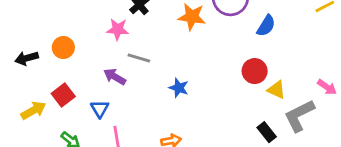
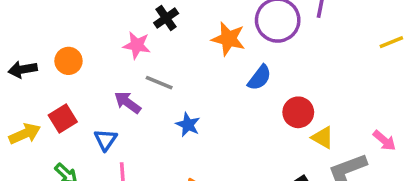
blue semicircle: (266, 26) -> (259, 78), moved
blue star: (179, 88) -> (188, 125), moved

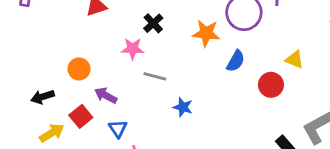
black arrow: (23, 69) -> (43, 97), moved
purple arrow: (128, 102) -> (106, 95), moved
yellow triangle: (323, 138) -> (295, 60), moved

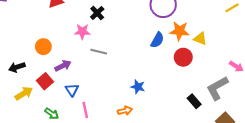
orange star: (206, 33) -> (179, 31), moved
purple arrow: (106, 95) -> (63, 66), turned 126
blue star: (183, 107) -> (138, 87), moved

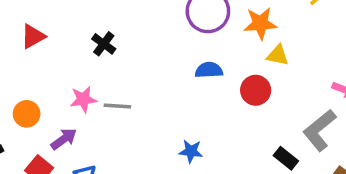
orange star: (179, 31) -> (260, 23), moved
pink star: (82, 32) -> (83, 99), moved
blue semicircle: (157, 40) -> (209, 70), turned -112

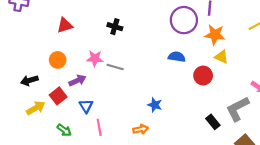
red triangle: (33, 36) -> (65, 25), moved
black cross: (104, 44) -> (115, 27), turned -32

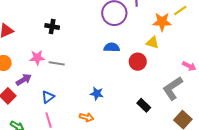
orange star: (215, 35) -> (162, 22), moved
blue triangle: (86, 106) -> (48, 97), moved, turned 32
black rectangle: (213, 122) -> (144, 105), moved
orange arrow: (141, 129) -> (86, 117), turned 32

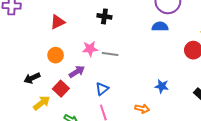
blue semicircle: (112, 47) -> (160, 27), moved
blue star: (97, 94) -> (162, 86), moved

